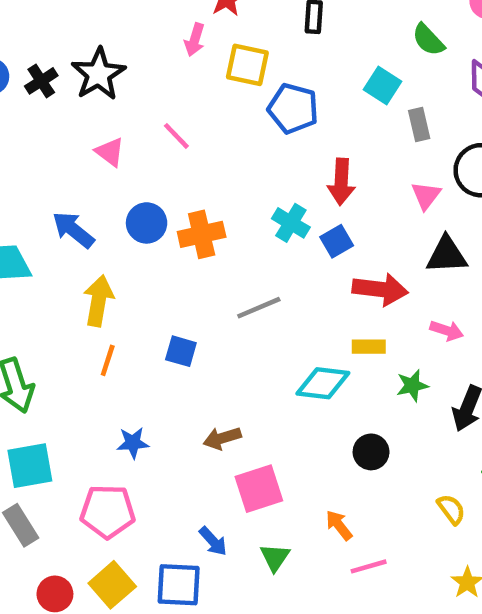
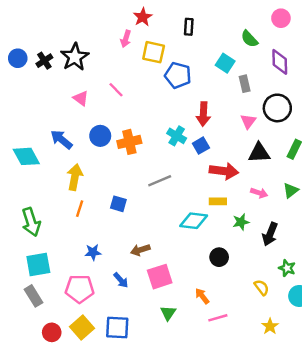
blue arrow: (213, 541) -> (121, 280), moved

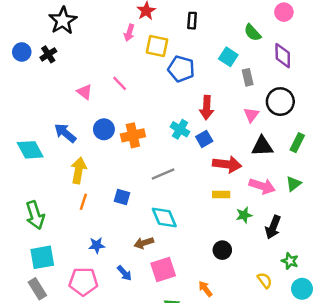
black star: (75, 57) -> (63, 21), moved
pink arrow: (259, 193) -> (262, 186), size x1.5
cyan diamond: (194, 221) -> (164, 217), moved, turned 60

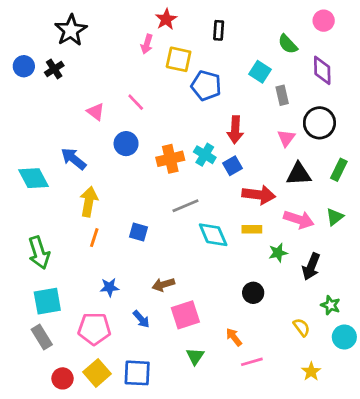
blue circle: (104, 129) -> (126, 144), moved
orange cross: (133, 135) -> (170, 159), moved
cyan diamond: (164, 217) -> (213, 235), moved

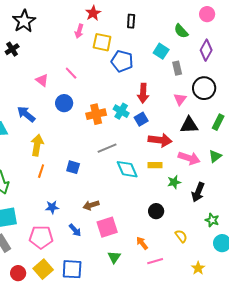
purple diamond: (322, 70) -> (206, 50), turned 30
yellow semicircle: (302, 327) -> (181, 236), moved

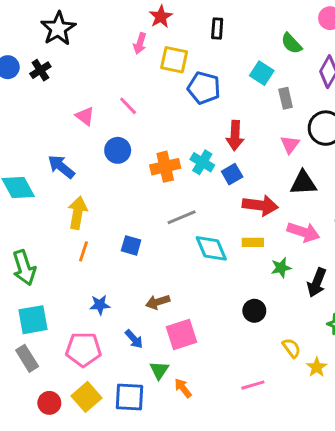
orange arrow: (142, 243) -> (183, 388), moved
green triangle: (114, 257) -> (159, 370), moved
yellow star: (198, 268) -> (317, 367), moved

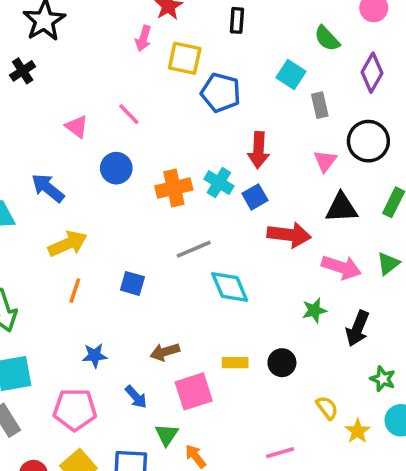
yellow arrow: (78, 213) -> (68, 244), turned 56
yellow rectangle: (253, 242) -> (235, 363), moved

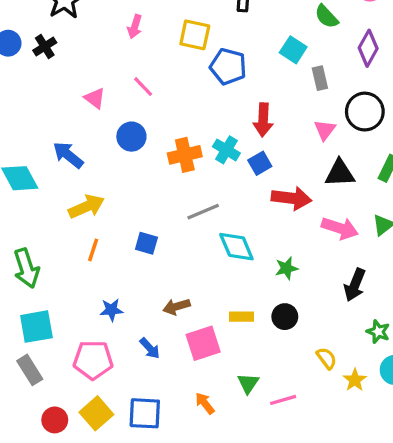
pink arrow: (143, 38) -> (135, 27), moved
green star: (314, 310) -> (286, 268), moved
green triangle: (167, 435) -> (248, 383), moved

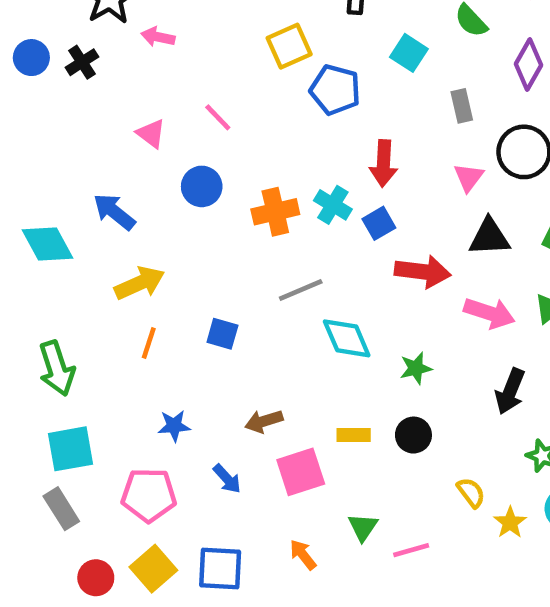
pink arrow: (135, 27) -> (158, 37), moved, turned 85
yellow square: (195, 35) -> (289, 46), turned -36
cyan square: (293, 50) -> (409, 53), moved

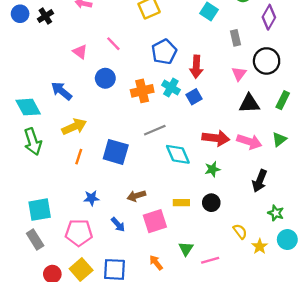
blue pentagon: (335, 90) -> (164, 52), moved, turned 30
red arrow: (423, 272) -> (216, 138), moved
blue square: (222, 334) -> (116, 152), size x1.6
green arrow: (57, 368) -> (33, 142), moved

